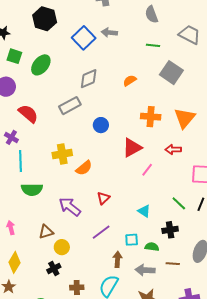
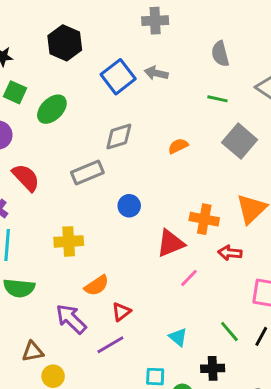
orange cross: (151, 117) -> (204, 219), moved
orange semicircle: (84, 168) -> (97, 285), moved
purple line: (101, 232) -> (110, 345), moved

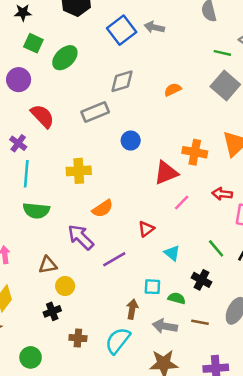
green line: (217, 99) -> (222, 53), moved
red arrow: (230, 253) -> (222, 194), moved
red triangle: (121, 312) -> (146, 229), moved
black cross: (213, 368) -> (202, 280), turned 30

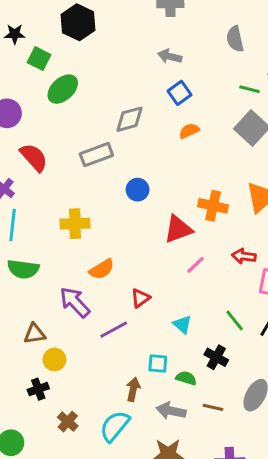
blue square: (122, 30) -> (179, 93), moved, size x0.7
green square: (33, 43) -> (39, 59), moved
red triangle: (146, 229) -> (140, 298), moved
brown cross: (78, 338) -> (68, 422), turned 35

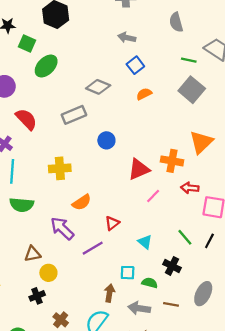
gray diamond: (129, 119) -> (98, 87), turned 40
orange cross: (213, 206) -> (172, 161), moved

